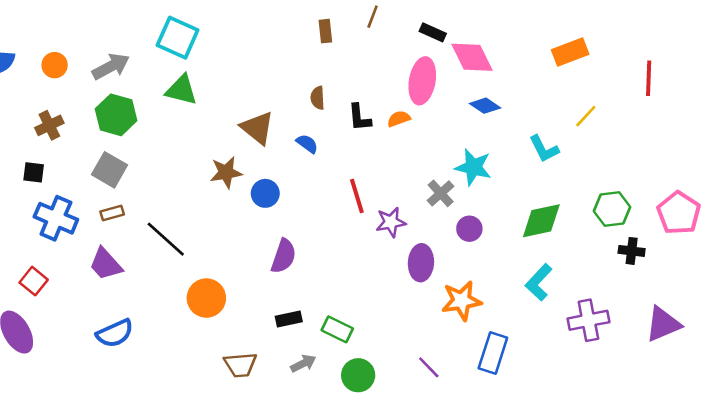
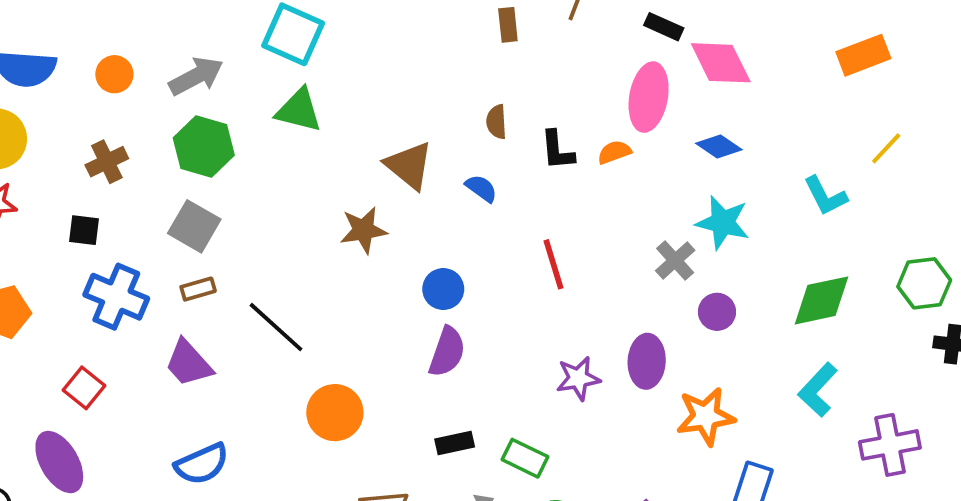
blue diamond: (485, 106) -> (719, 146), moved
blue circle: (265, 193) -> (443, 289), moved
purple star: (391, 222) -> (578, 378), moved

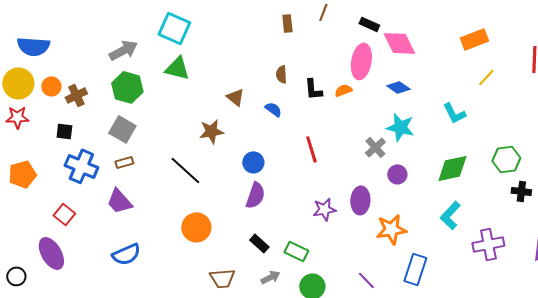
orange circle: (114, 74) -> (51, 86), moved
yellow line: (886, 148) -> (486, 77), moved
brown triangle: (409, 165) -> (235, 97), size x0.7
black line: (276, 327) -> (185, 170), moved
black rectangle: (455, 443) -> (259, 243), turned 54

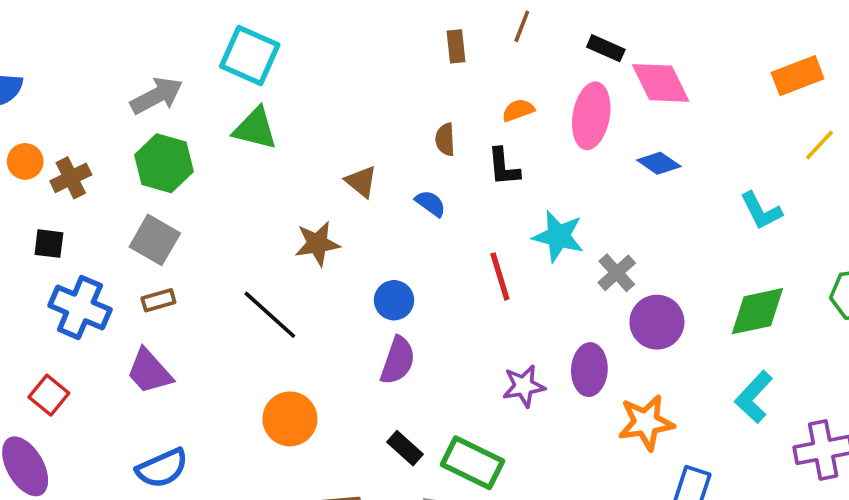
orange semicircle: (343, 90) -> (518, 110), moved
cyan star: (400, 127) -> (558, 236), moved
purple circle: (397, 174) -> (657, 322), size x1.5
green rectangle: (296, 251) -> (473, 463), size x1.4

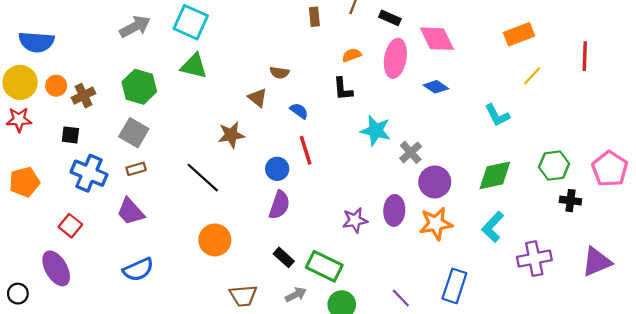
black rectangle: (606, 48) -> (390, 18), moved
gray arrow: (157, 96) -> (135, 27), moved
brown semicircle: (445, 140) -> (279, 73), moved, turned -78
red line: (500, 276) -> (306, 150), moved
orange star: (646, 423) -> (436, 224), moved

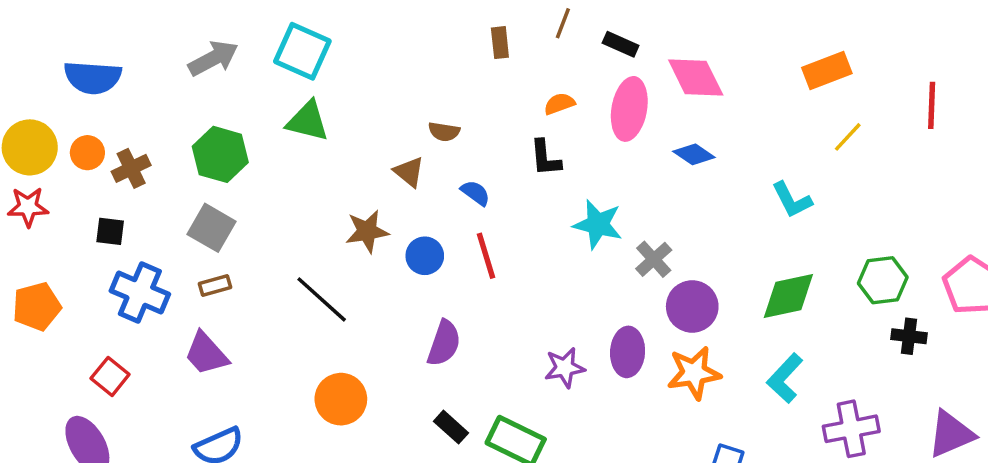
blue semicircle: (36, 42) -> (93, 77), moved
blue circle: (277, 169) -> (425, 256), moved

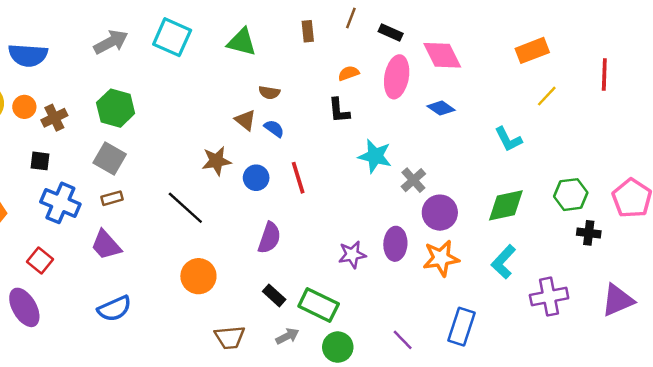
green triangle: (308, 121) -> (242, 42), moved
blue semicircle: (475, 193) -> (274, 128), moved

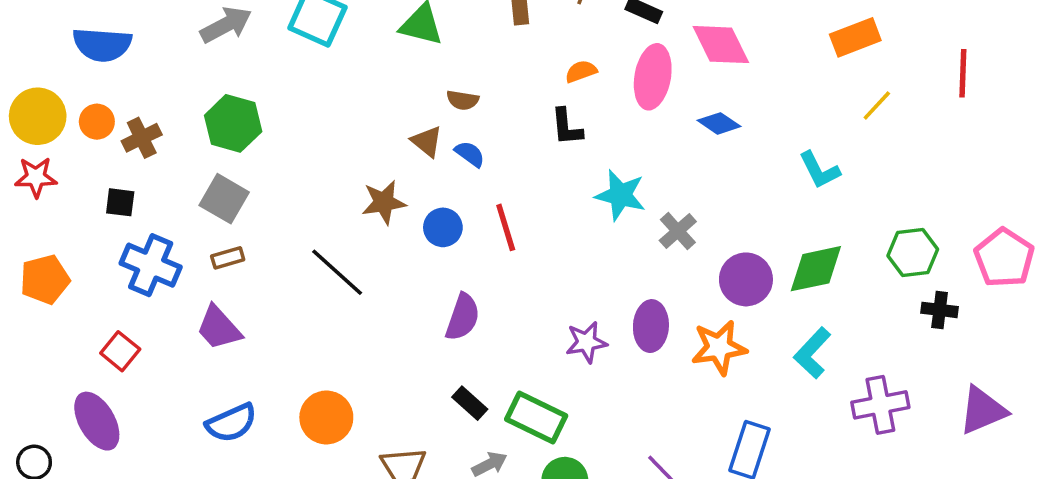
purple circle: (440, 213) -> (746, 279), moved
orange circle: (198, 276) -> (326, 417), moved

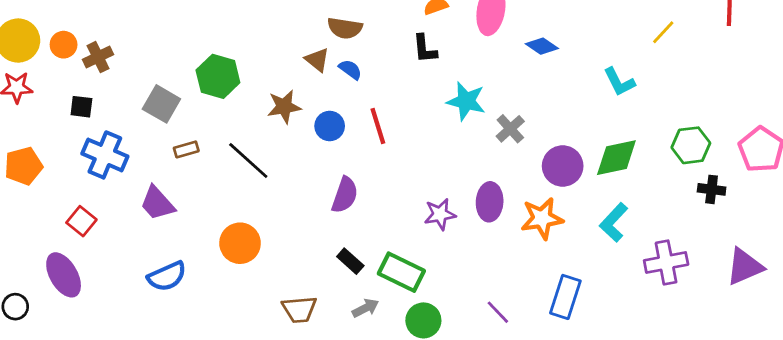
brown semicircle: (463, 100) -> (345, 28), size x1.4
green hexagon: (233, 123) -> (218, 76), moved
brown rectangle: (228, 258) -> (186, 149), moved
orange circle: (326, 417) -> (240, 243), moved

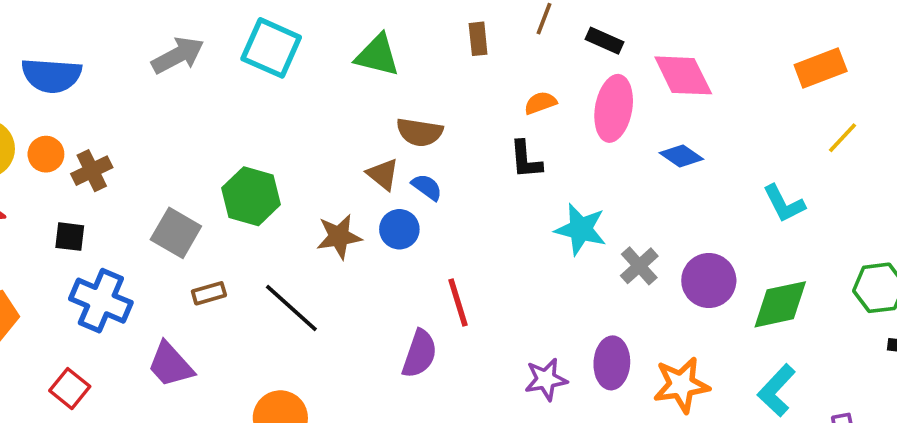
blue circle: (330, 126) -> (399, 229), moved
red line: (378, 126) -> (458, 302), moved
purple circle: (563, 166) -> (709, 280), moved

